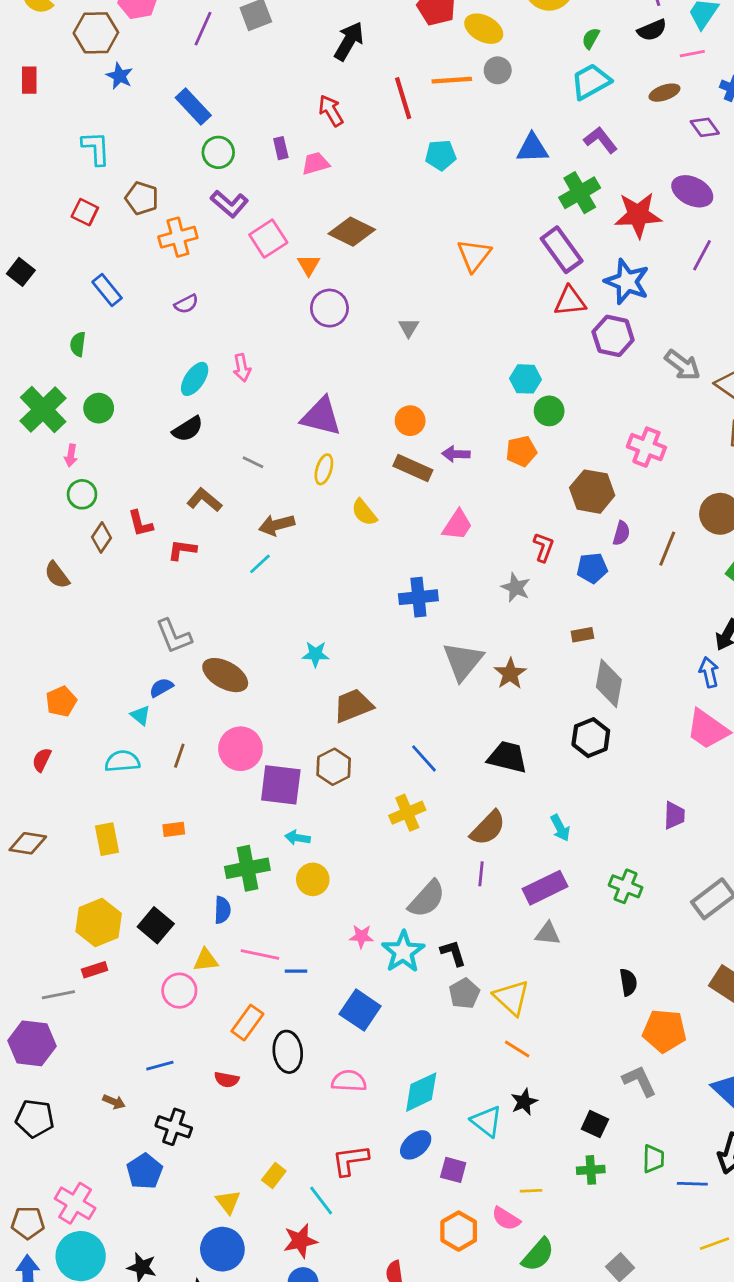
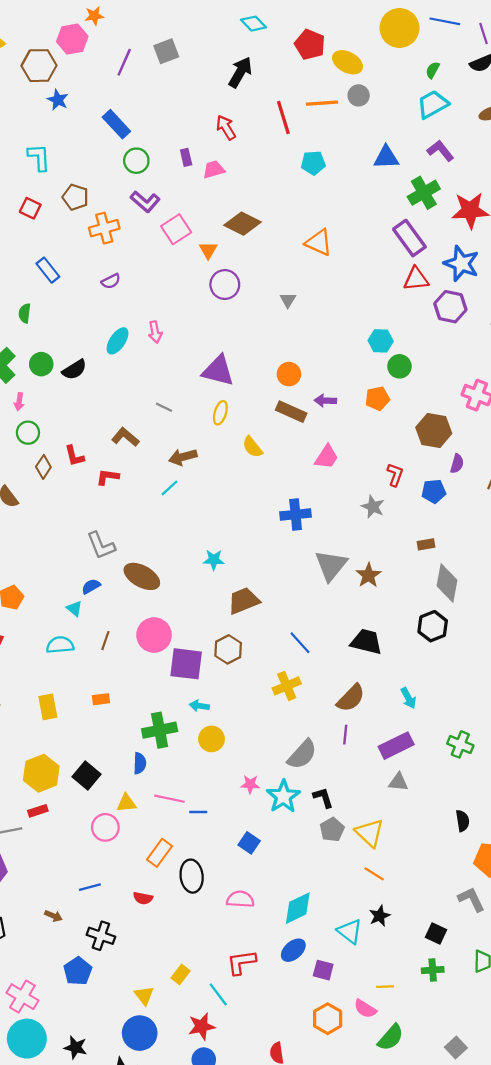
orange triangle: (474, 255) -> (319, 242), moved, turned -44
black semicircle: (188, 429) -> (74, 370), moved
blue square: (360, 1010) -> (249, 843), size x0.7

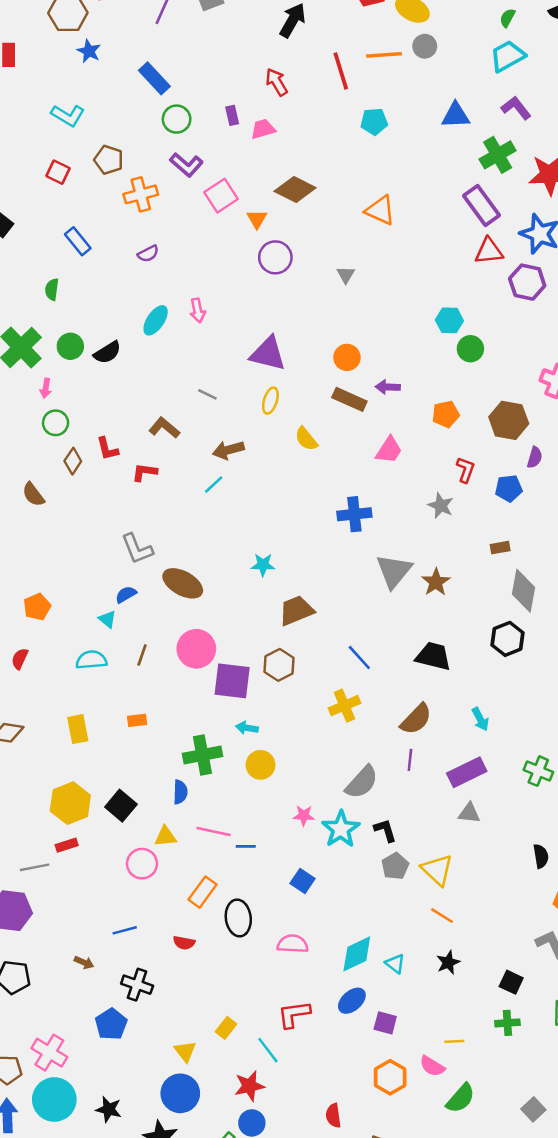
cyan L-shape: (39, 157) -> (68, 115), turned 124
orange pentagon: (377, 398) -> (446, 414), moved
cyan triangle: (350, 931) -> (395, 964), moved, size x0.7

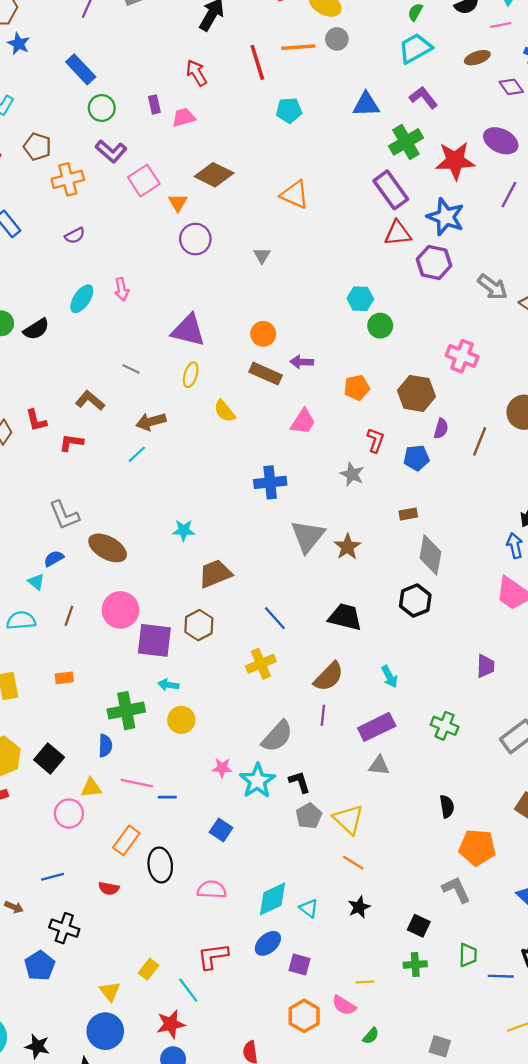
green semicircle: (461, 1098) -> (371, 1036), size x0.6
gray square: (533, 1109) -> (440, 1046), turned -30

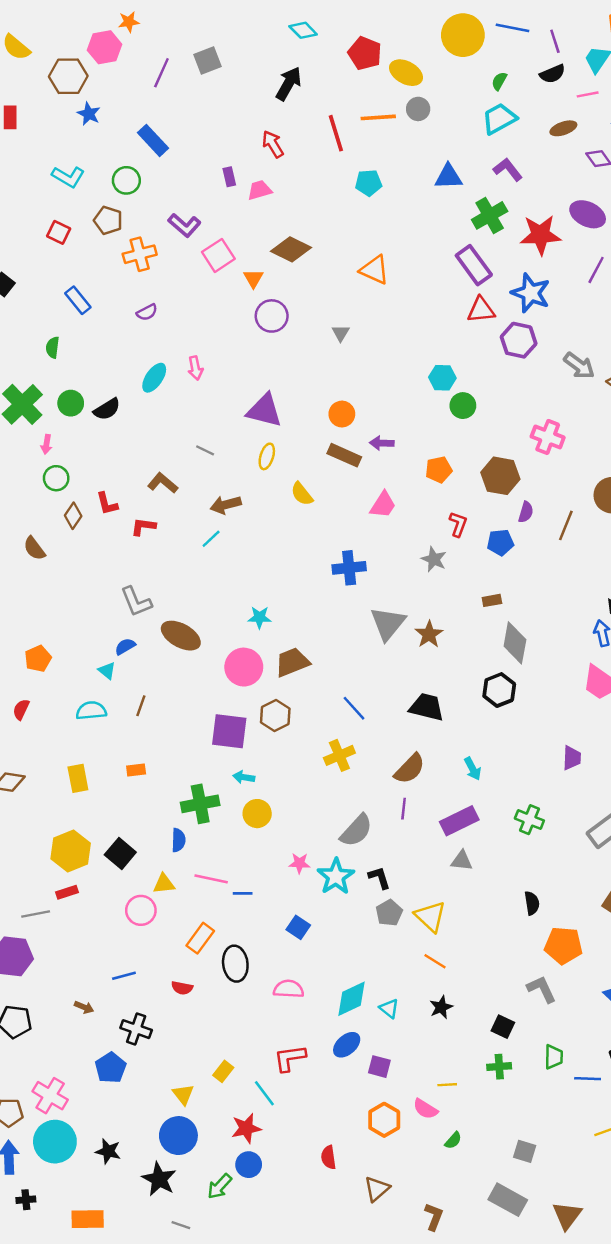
green circle: (102, 108) -> (126, 180), moved
pink circle: (120, 610) -> (244, 667), moved

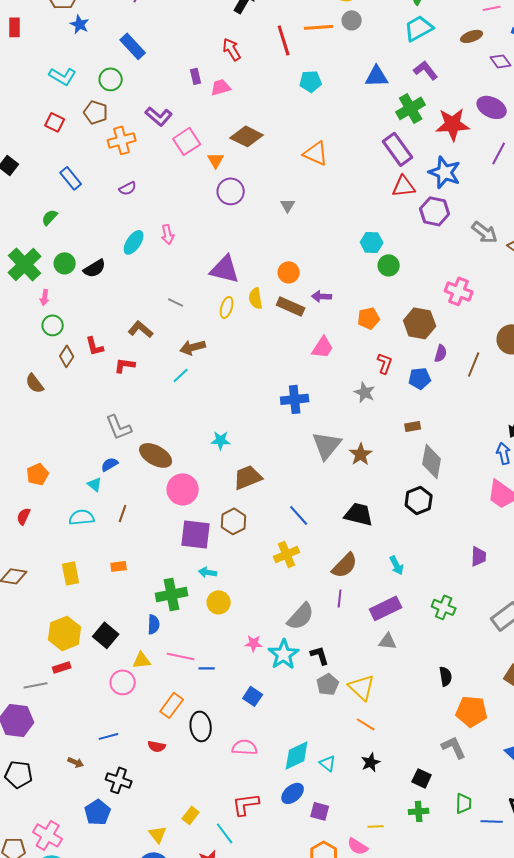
green semicircle: (53, 347) -> (50, 217), turned 36
yellow semicircle: (302, 494) -> (256, 298), moved, turned 30
pink circle: (244, 667) -> (183, 489), moved

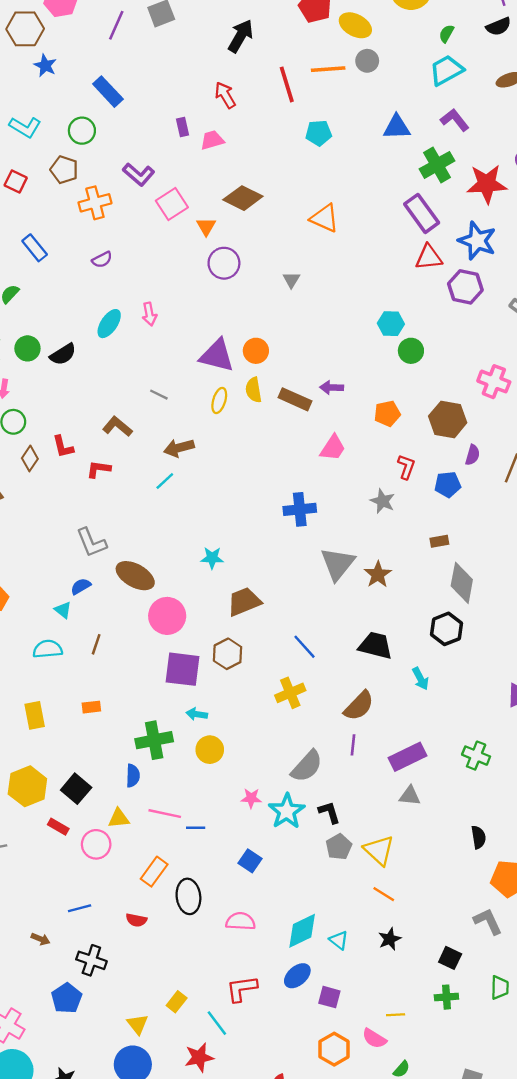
orange circle: (289, 272) -> (256, 351), moved
cyan arrow: (397, 565) -> (420, 679), moved
red rectangle: (62, 667) -> (58, 827), moved, turned 48

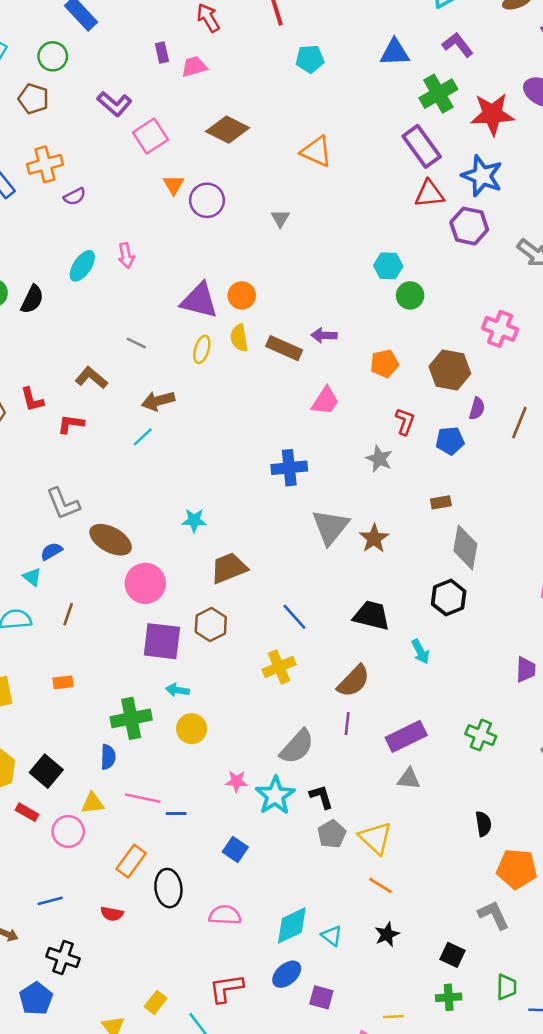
orange cross: (95, 203) -> (45, 164), moved
orange triangle: (206, 226) -> (174, 185), moved
black semicircle: (63, 354) -> (32, 299), turned -32

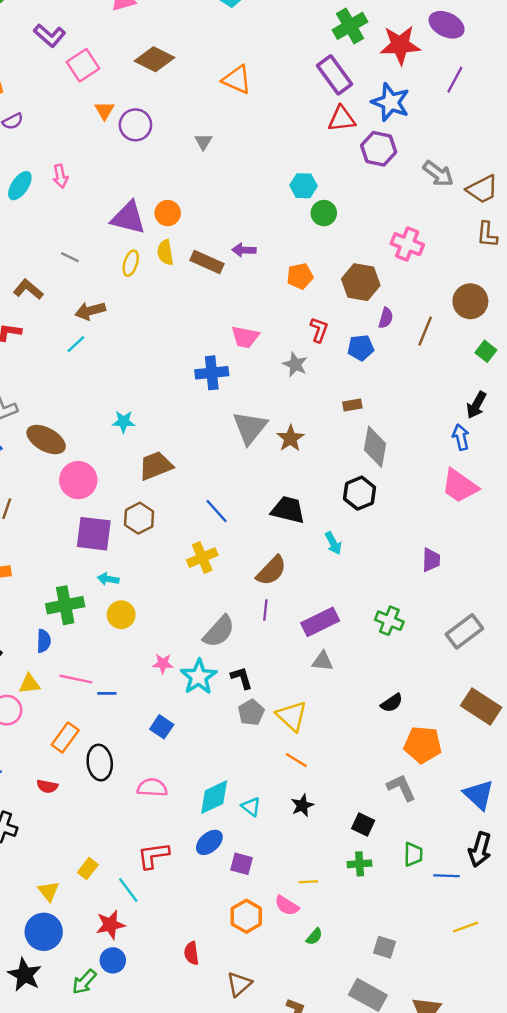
pink trapezoid: (325, 401) -> (245, 337), moved, turned 68
black semicircle: (483, 824) -> (392, 703), turned 65

